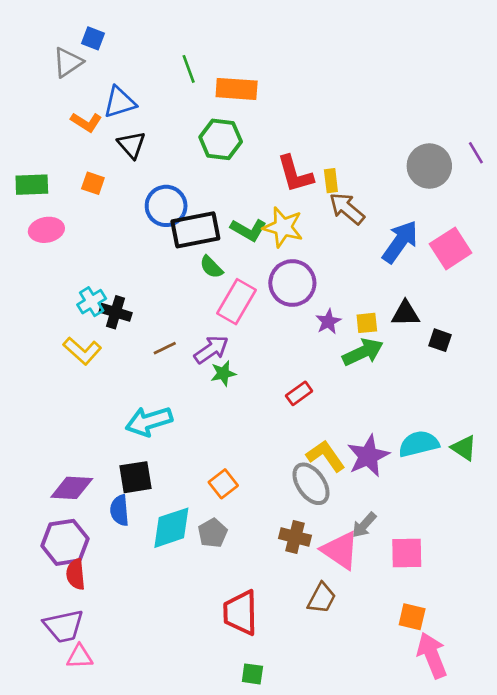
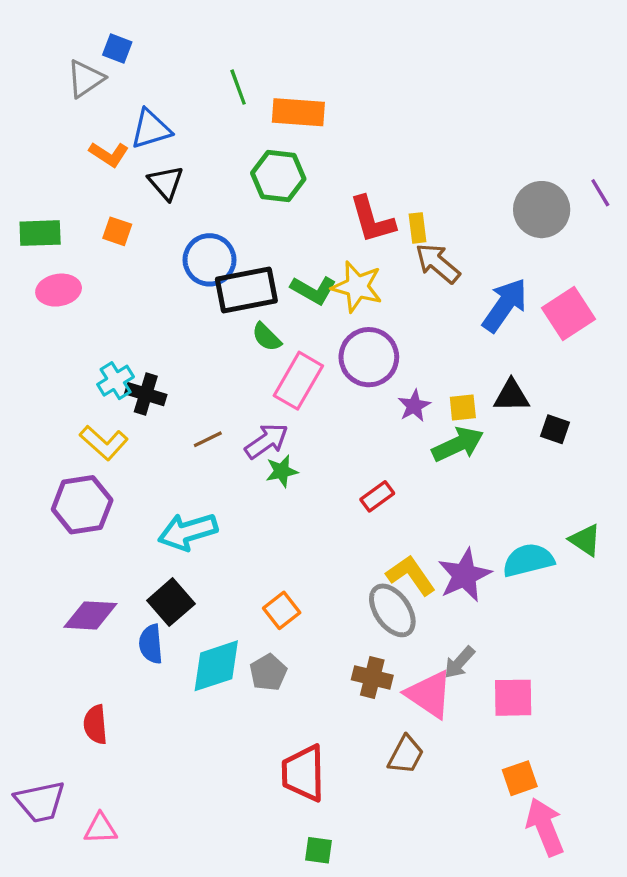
green triangle: (464, 448) -> (585, 540), moved
black square: (135, 477) -> (171, 602), turned -32
purple hexagon: (65, 542) -> (82, 505), moved
orange square: (412, 617) -> (520, 778), turned -32
purple trapezoid: (64, 626) -> (40, 802), moved

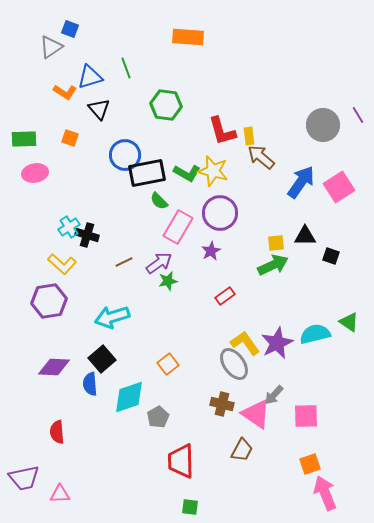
green line: (238, 87) -> (126, 68), moved
orange rectangle: (298, 112) -> (188, 37), moved
purple star: (414, 406) -> (211, 251), moved
gray pentagon: (268, 672) -> (158, 417), moved

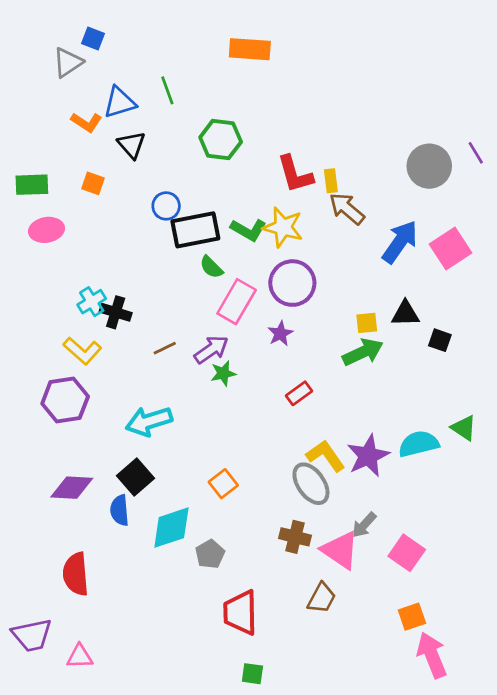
blue circle: (125, 155) -> (166, 206), size x0.7
pink square: (306, 416) -> (407, 553), turned 36
red semicircle: (57, 432) -> (76, 574), size x1.4

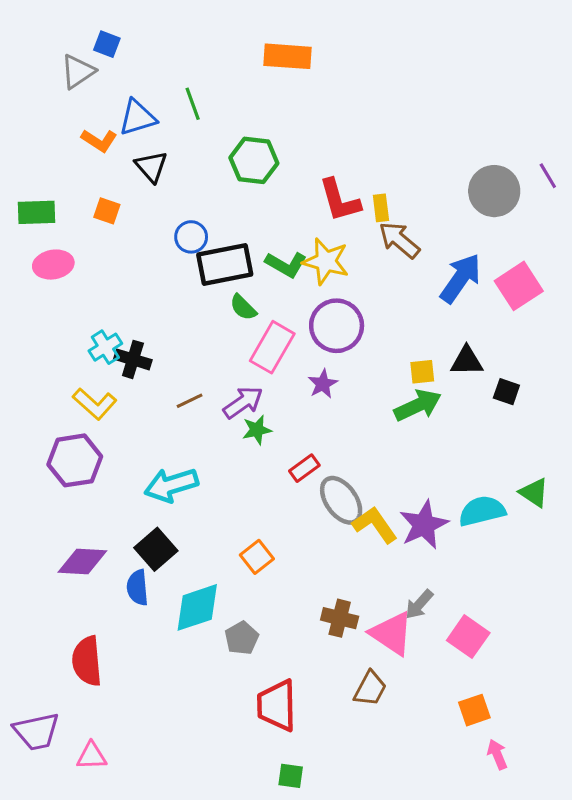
red rectangle: (299, 393) -> (304, 468), moved
gray ellipse: (311, 484) -> (341, 500), moved
pink arrow: (432, 655) -> (497, 754), size x0.6

